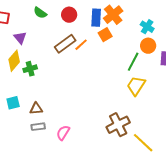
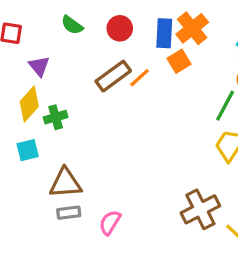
cyan square: (13, 103) -> (28, 150), moved
brown triangle: (36, 109) -> (65, 183), size x1.5

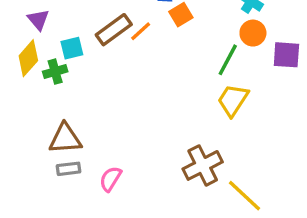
cyan square: (28, 150) -> (72, 48), moved

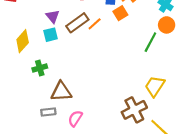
purple triangle: (38, 20) -> (53, 16), moved
green cross: (55, 72) -> (40, 68), moved
yellow trapezoid: (233, 100) -> (155, 86), moved
brown triangle: (65, 139) -> (61, 92), moved

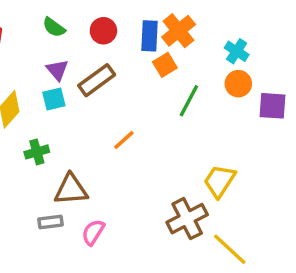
orange line: (95, 24) -> (124, 140), moved
green line: (150, 42) -> (189, 101), moved

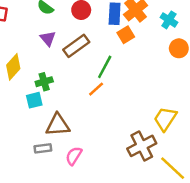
cyan cross: (237, 51) -> (169, 20), moved
cyan square: (54, 99) -> (34, 100), moved
green line: (189, 101) -> (105, 67), moved
green cross: (37, 152) -> (44, 82), moved

